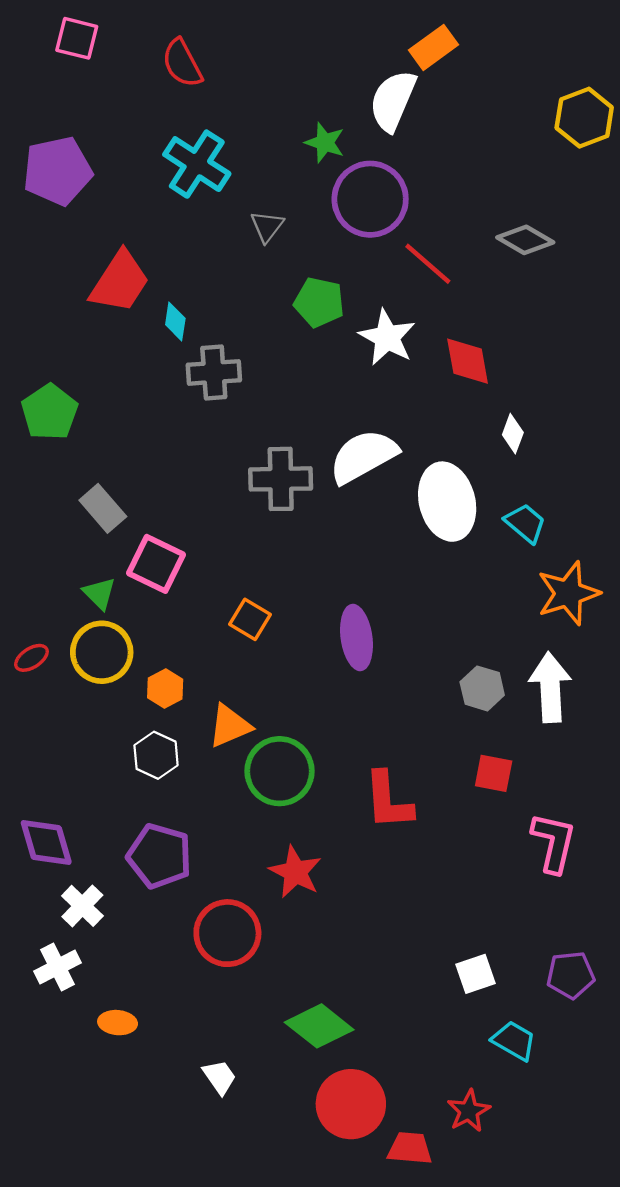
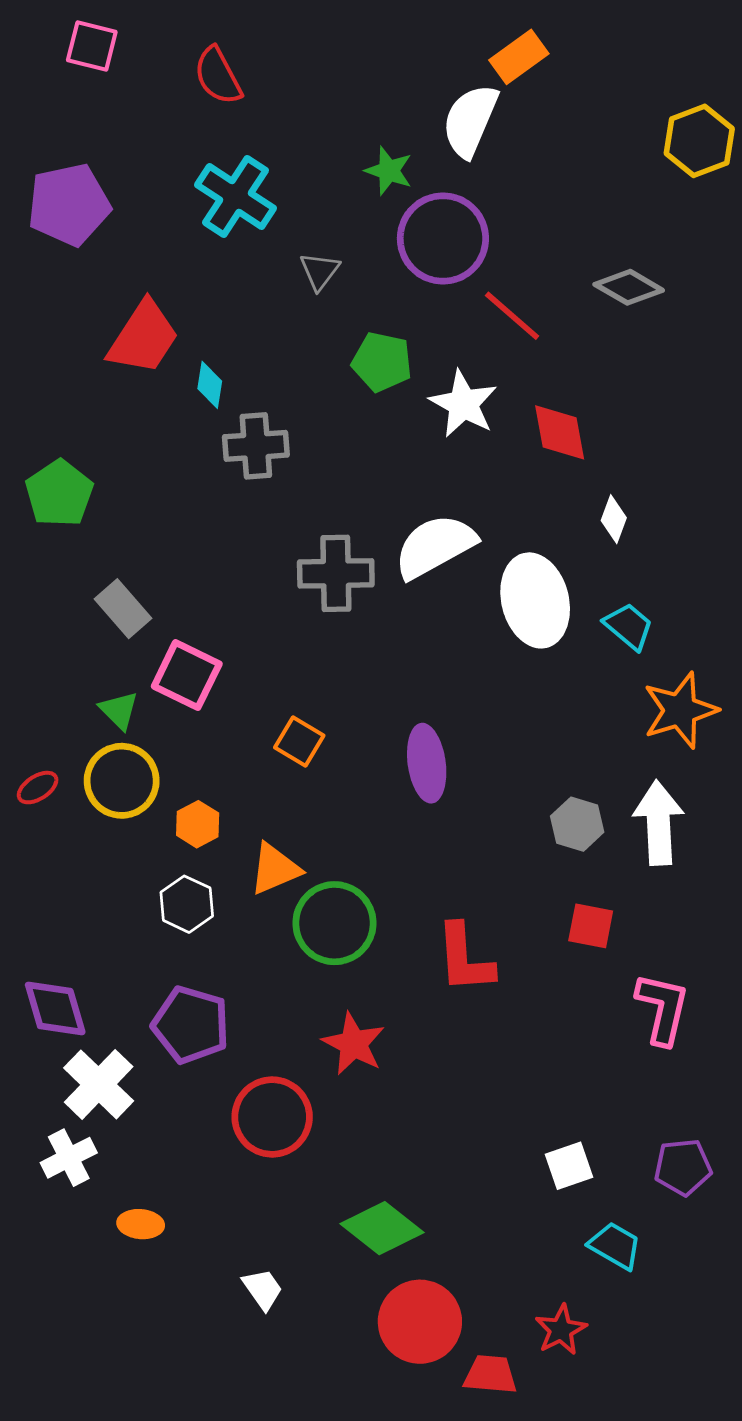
white cross: (82, 906) -> (99, 1084), size x1.4

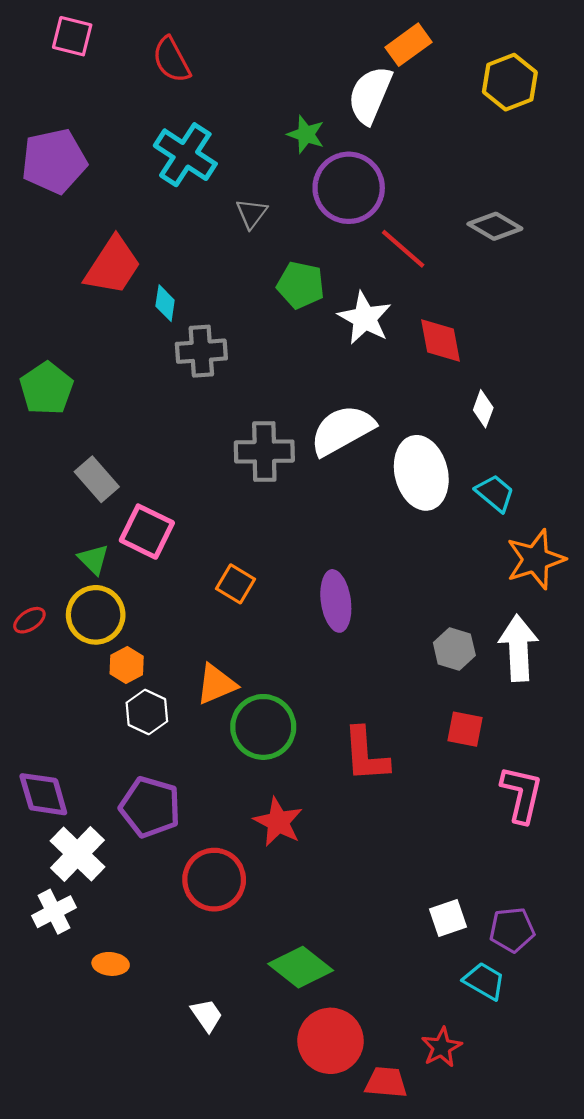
yellow hexagon: (699, 141) -> (510, 82), moved
orange hexagon: (198, 824) -> (127, 665), moved
purple pentagon: (683, 1167) -> (512, 930), moved

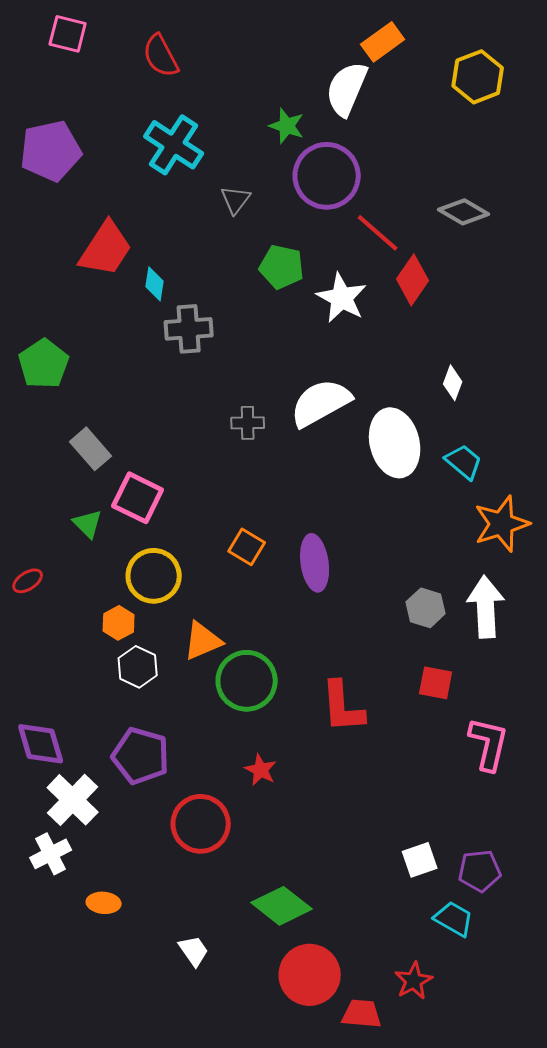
red diamond: (440, 340) -> (413, 280), moved, turned 45
gray cross: (264, 452) -> (248, 423), size x0.6
orange square: (235, 584) -> (247, 547), moved
yellow circle: (96, 615) -> (154, 576), moved
red star: (278, 822) -> (261, 770), size x0.7

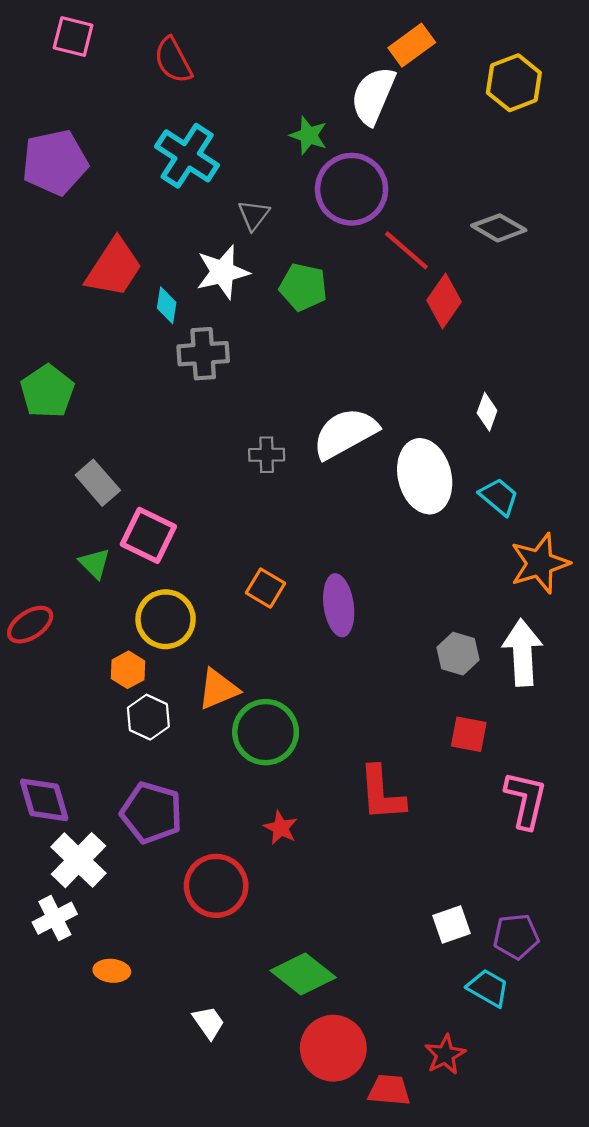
white star: (342, 298) -> (223, 272), moved, turned 30
red ellipse: (28, 581) -> (30, 625), size x1.4
red L-shape: (343, 707) -> (382, 793), moved

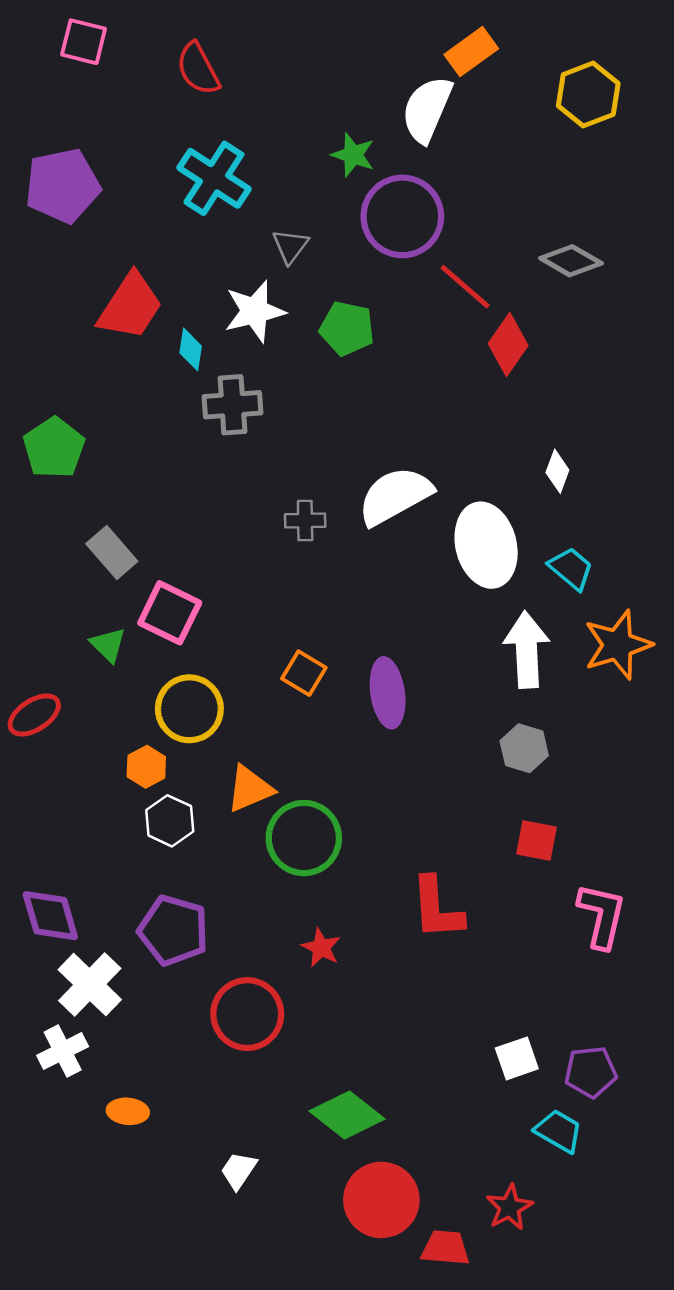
white arrow: (522, 653) -> (527, 650), moved
white trapezoid: (209, 1022) -> (239, 1170), turned -111

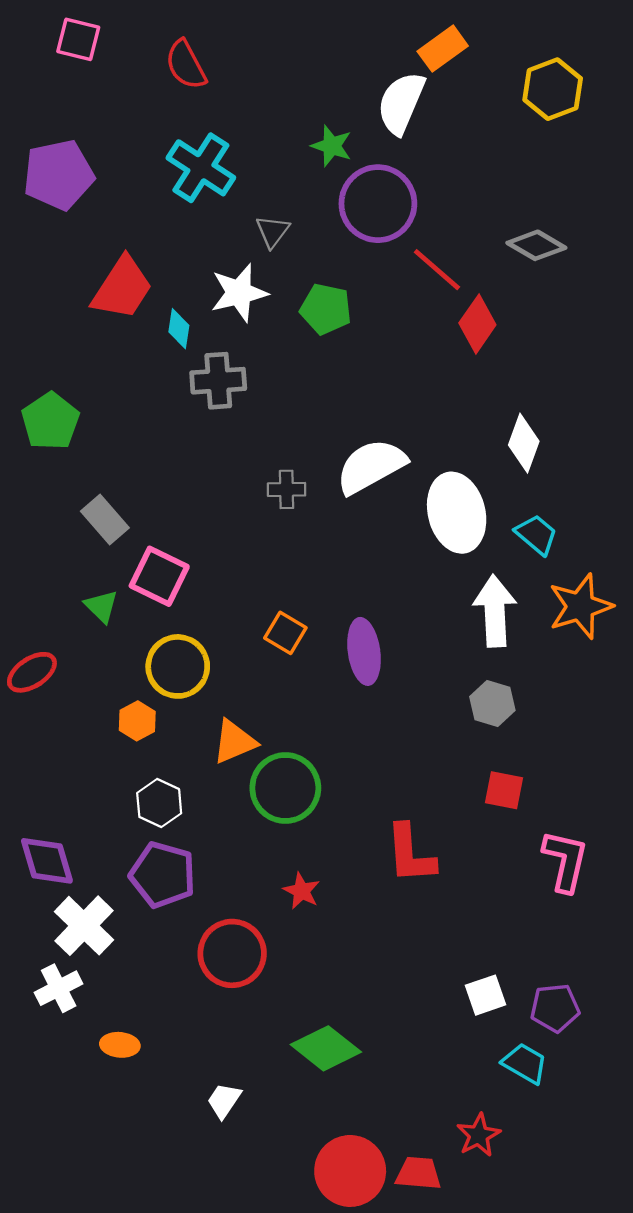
white diamond: (557, 471) -> (524, 443), size x1.4
white hexagon: (170, 821) -> (159, 803), moved
red circle: (381, 1200) -> (350, 1171), moved

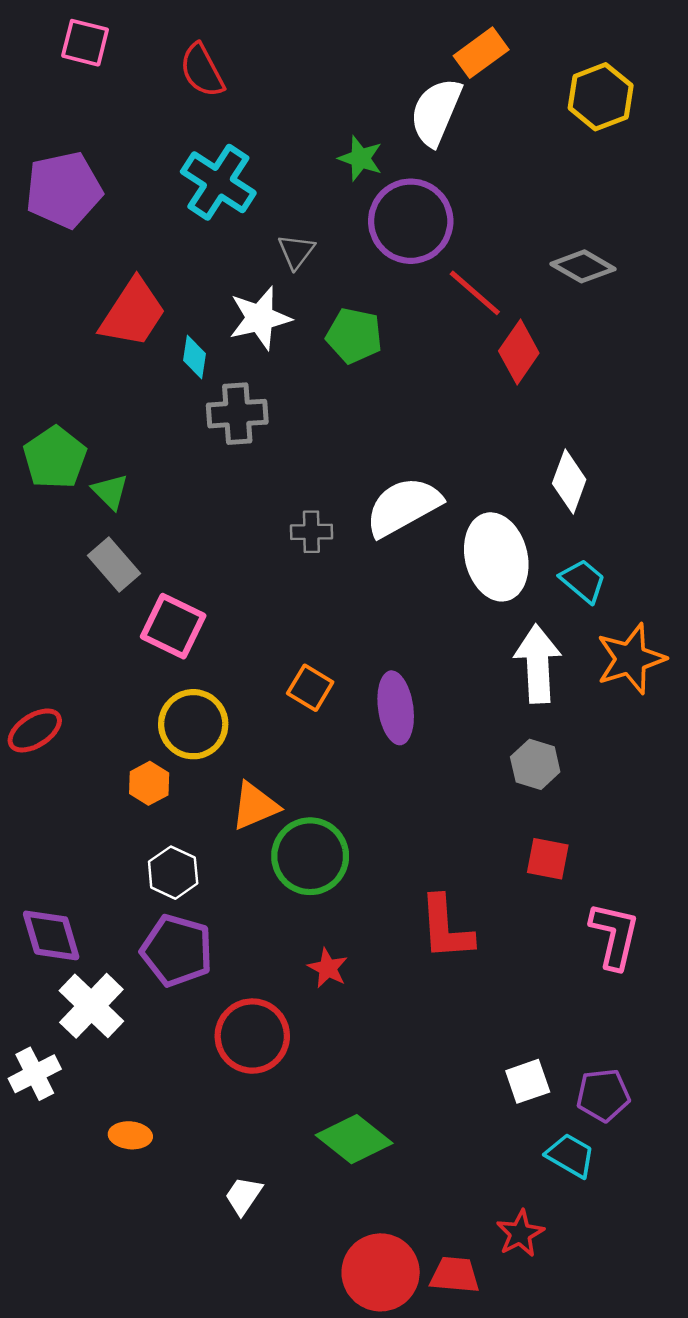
green triangle: (101, 606) -> (110, 492), moved
white cross: (59, 988) -> (35, 1074), moved

